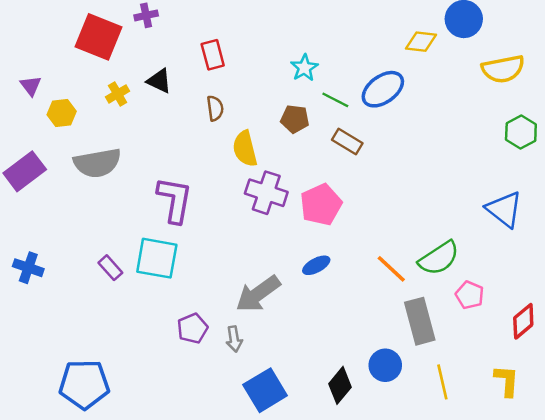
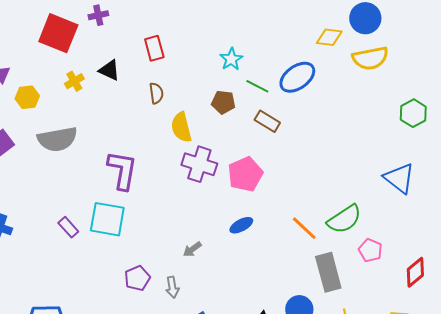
yellow semicircle: (503, 69) -> (370, 58), moved
gray arrow: (258, 294) -> (192, 249), size x0.5

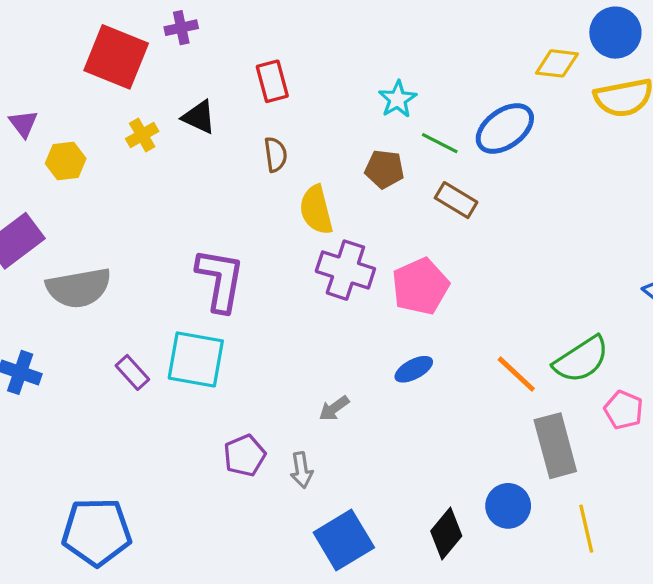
gray semicircle: (57, 139) -> (79, 288), moved

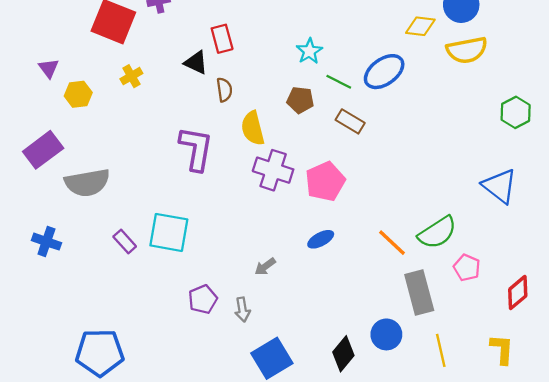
black triangle: (199, 117) -> (196, 63), moved
purple L-shape: (220, 280) -> (196, 149), moved

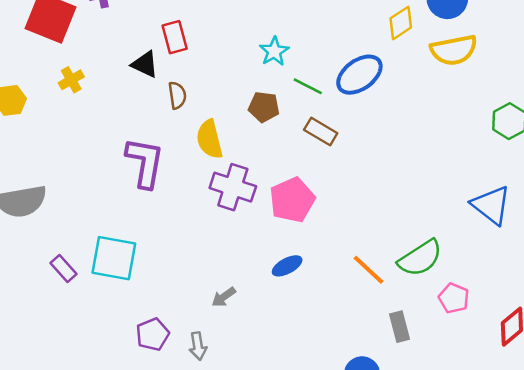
yellow diamond: (420, 26) -> (401, 23), turned -40
gray rectangle: (419, 293) -> (399, 327), size x0.6

